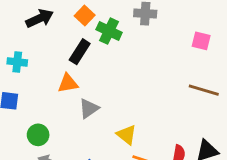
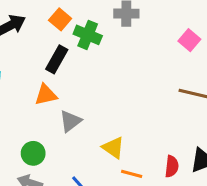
pink square: (201, 41) -> (189, 40), turned 30
green circle: (38, 135) -> (33, 153), moved

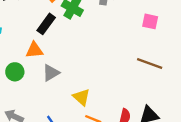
pink square: (189, 40) -> (150, 21), turned -35
green circle: (33, 153) -> (15, 72), moved

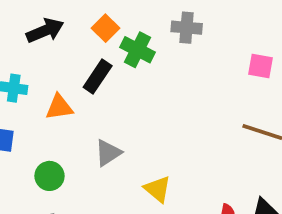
orange triangle: (34, 50) -> (59, 107), moved
green circle: (15, 72) -> (49, 176), moved

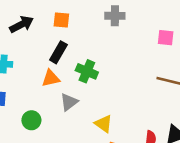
orange square: (105, 28) -> (61, 20), turned -35
green cross: (138, 50) -> (87, 71), moved
orange triangle: (59, 107) -> (51, 78), moved

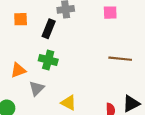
pink square: (166, 38) -> (110, 13), moved
black rectangle: (58, 52) -> (49, 29), moved

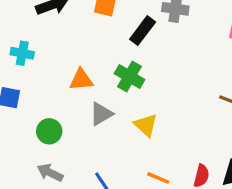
yellow triangle: (69, 103) -> (146, 125), moved

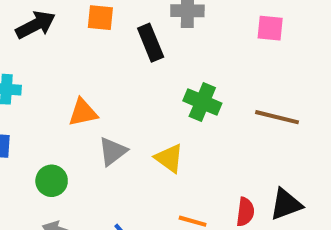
black rectangle: (143, 31) -> (151, 43), turned -52
green cross: (130, 77) -> (202, 102), moved

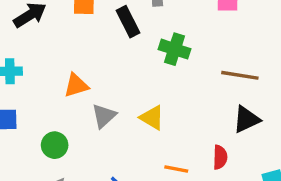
green cross: (202, 102) -> (175, 49), moved
black triangle: (286, 204) -> (246, 119), moved

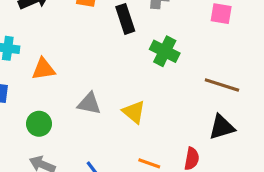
orange triangle: (76, 85) -> (43, 69), moved
gray triangle: (104, 116) -> (89, 103), turned 45

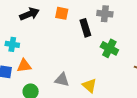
orange triangle: (43, 69) -> (24, 66), moved

